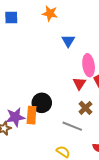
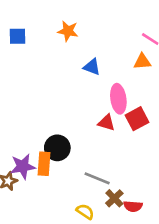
blue triangle: (68, 41) -> (92, 67), turned -40
red triangle: (79, 84) -> (106, 123), turned -48
brown cross: (85, 108) -> (114, 198), moved

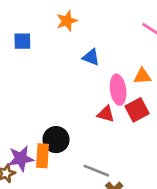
orange star: (68, 31) -> (67, 21), turned -30
blue square: (17, 36) -> (22, 41), moved
orange triangle: (142, 62) -> (142, 76), moved

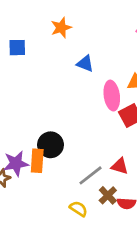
red triangle: (106, 114) -> (120, 166), moved
gray line: (96, 171) -> (90, 175), turned -60

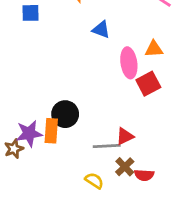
red triangle: (120, 166) -> (125, 136), moved, turned -42
gray line: (90, 175) -> (107, 146), turned 35

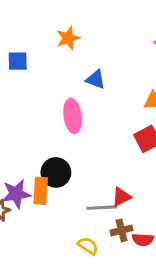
pink ellipse: (129, 63) -> (73, 116), moved
brown cross: (125, 167) -> (122, 230), turned 30

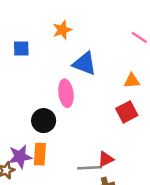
blue triangle: (96, 79) -> (85, 63), size x1.5
black circle: (56, 172) -> (44, 121), moved

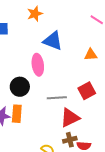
red square: (127, 112) -> (87, 91), moved
red triangle: (106, 159) -> (70, 118), size x1.5
gray line: (90, 168) -> (57, 98), moved

